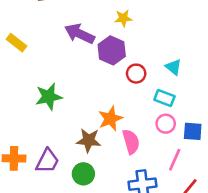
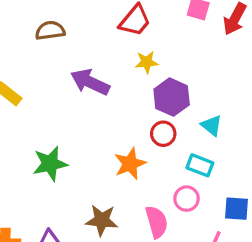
purple hexagon: (112, 50) -> (172, 97), moved
orange star: (110, 119) -> (130, 164), moved
pink circle: (166, 124) -> (187, 199), moved

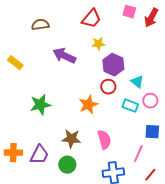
pink circle: (187, 199) -> (150, 101), moved

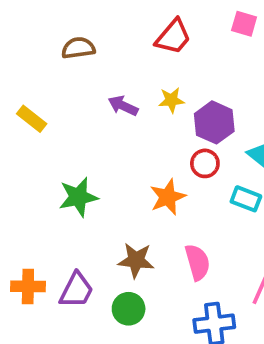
yellow star: (98, 44) -> (171, 100), moved
purple arrow: (64, 56) -> (123, 106), size x0.7

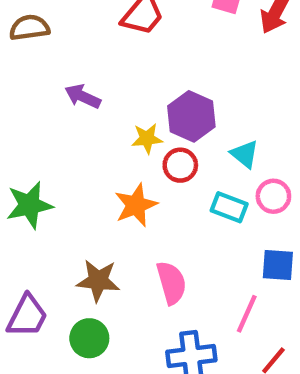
yellow star: (171, 100) -> (147, 139), moved

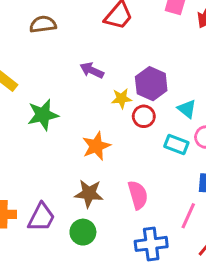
purple arrow: (83, 96) -> (92, 70), moved
green star: (29, 205) -> (43, 115), moved
orange star: (136, 205) -> (96, 146), moved

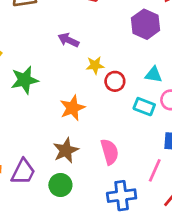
purple hexagon: (151, 84) -> (146, 24), moved
cyan triangle: (187, 109) -> (153, 75), turned -30
brown star: (89, 193) -> (66, 150), turned -30

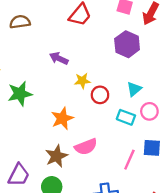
cyan triangle: (153, 75) -> (134, 89), turned -49
pink semicircle: (110, 152) -> (86, 147), moved, turned 85
pink line: (155, 170) -> (129, 160), moved

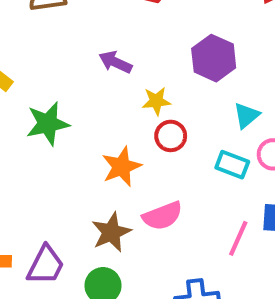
purple hexagon: (127, 44) -> (214, 58), moved
red circle: (100, 95) -> (171, 136), moved

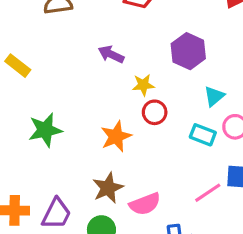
green star: (48, 124) -> (45, 130), moved
pink semicircle: (162, 216) -> (145, 204), moved
pink line: (238, 238) -> (208, 193), turned 32

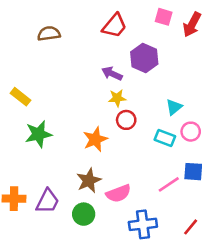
purple hexagon: (188, 51) -> (144, 58), moved
purple arrow: (111, 54) -> (112, 74), moved
yellow rectangle: (18, 66) -> (20, 97), moved

